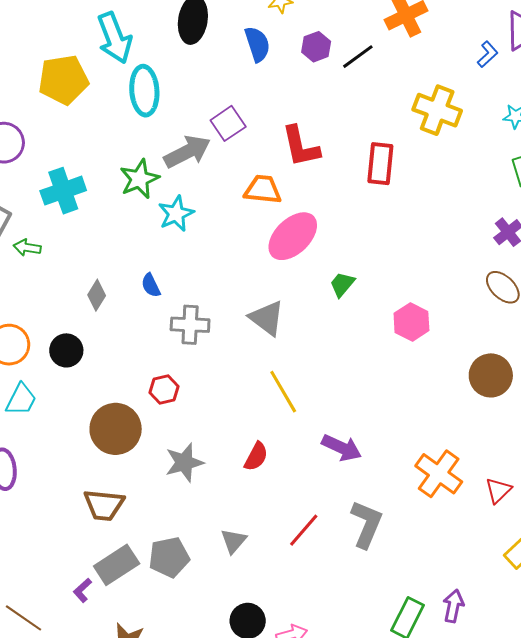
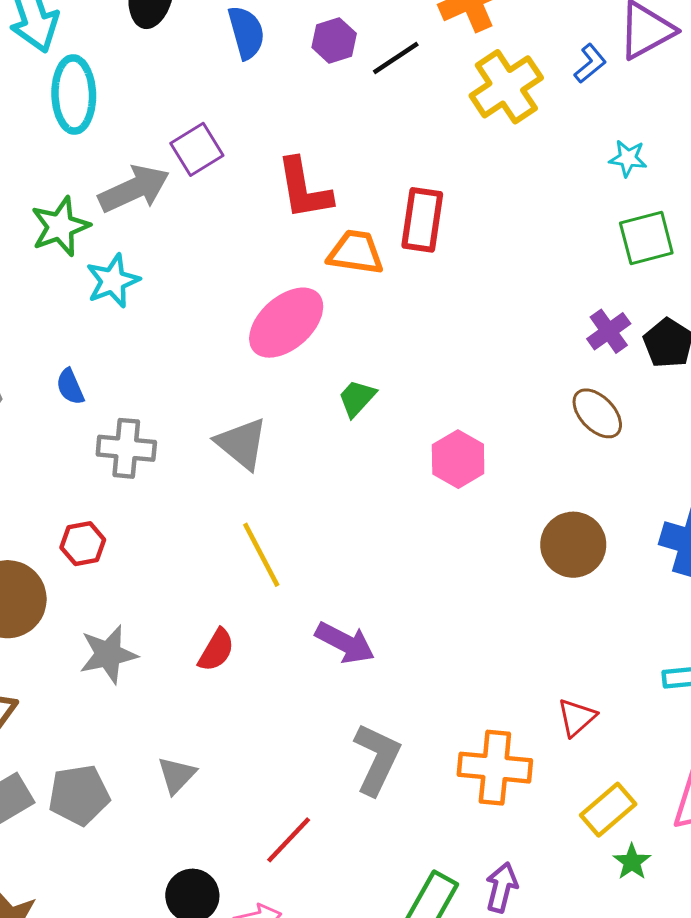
yellow cross: (437, 110) -> (506, 87), moved, turned 33
orange trapezoid: (263, 190) -> (356, 252), moved
orange cross: (439, 474) -> (495, 768), moved, turned -33
red line: (304, 530) -> (289, 840), moved

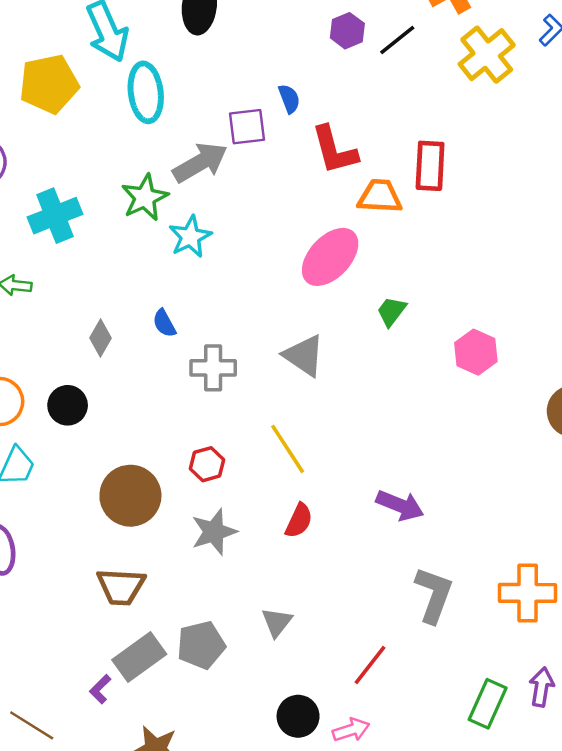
blue semicircle: (246, 32) -> (289, 99), moved, size x0.7
purple square: (197, 149) -> (247, 127), turned 30
red hexagon: (83, 544) -> (207, 464), moved
yellow line: (261, 555) -> (288, 449), moved

